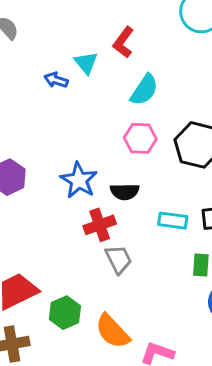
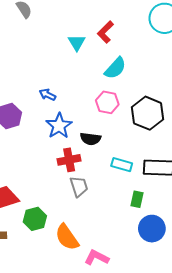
blue arrow: (56, 80) -> (48, 95), moved

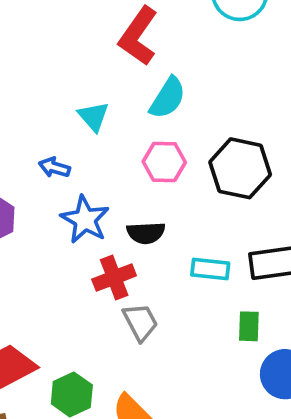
red L-shape: (106, 32) -> (138, 36), size x1.4
cyan triangle: (77, 43) -> (93, 116), moved

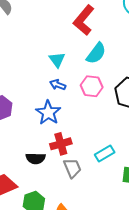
blue arrow: (54, 167) -> (58, 85), moved
black semicircle: (146, 233) -> (36, 158), moved
cyan rectangle: (210, 269) -> (105, 153), moved, turned -42

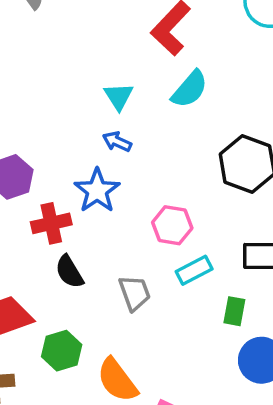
pink hexagon: (92, 86) -> (172, 225), moved
red cross: (61, 144) -> (51, 223), moved
black semicircle: (36, 158) -> (69, 272), turned 54

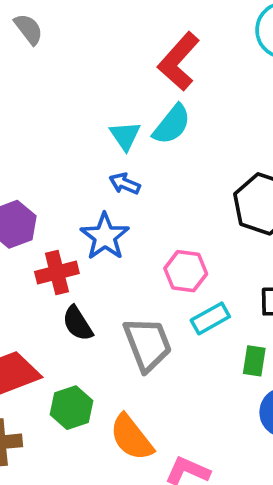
cyan semicircle: (190, 89) -> (172, 124), moved
gray trapezoid: (135, 293) -> (148, 344), size x1.4

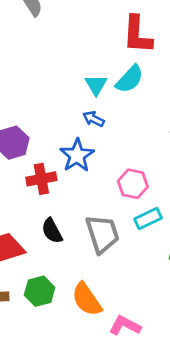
red L-shape: (179, 61) -> (137, 35), turned -42
black semicircle: (78, 323) -> (52, 231), moved
green hexagon: (71, 408) -> (40, 291), moved

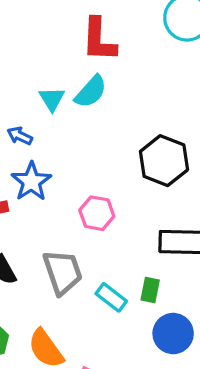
blue arrow: (94, 119) -> (20, 136), moved
cyan rectangle: (148, 218) -> (111, 297), moved, turned 64

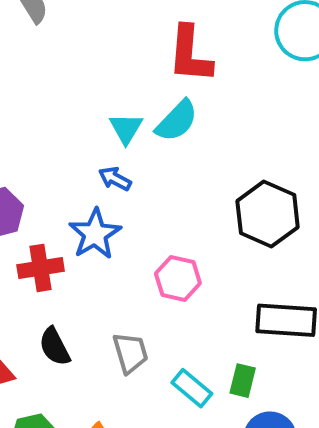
blue arrow: (20, 136) -> (115, 179), moved
gray trapezoid: (63, 272) -> (130, 353), size x0.7

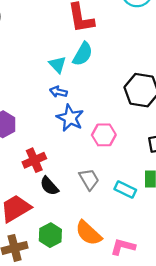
blue star: (95, 234) -> (70, 118), moved
red cross: (41, 268) -> (34, 160), moved

